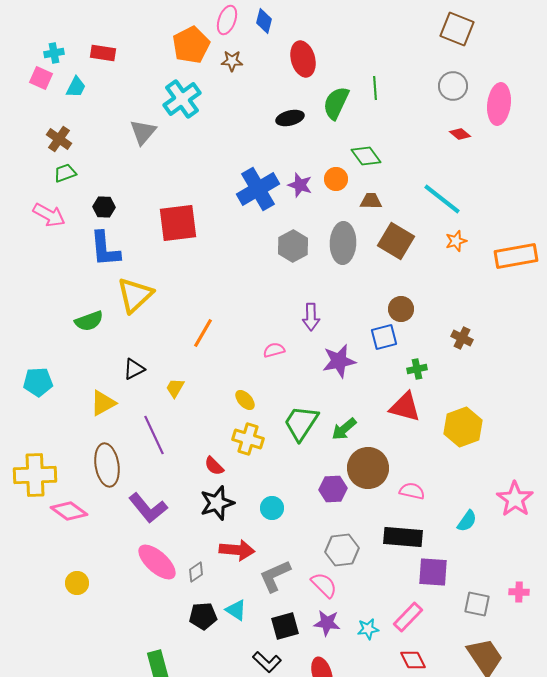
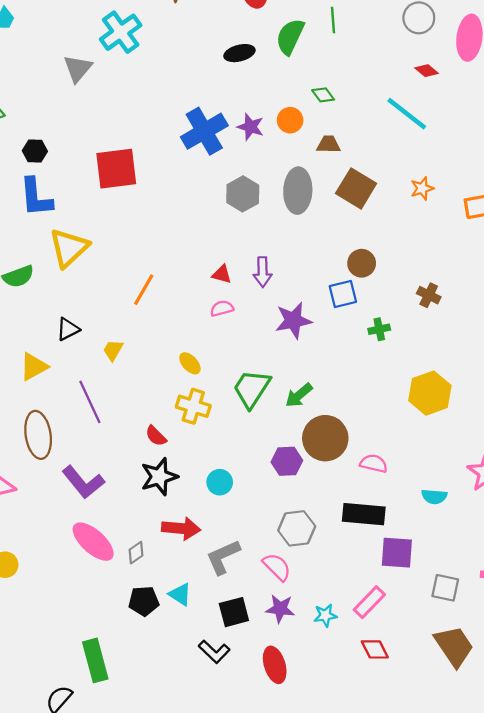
green diamond: (366, 156) -> (323, 95), size x0.7
cyan line: (442, 199) -> (407, 114), moved
red triangle: (405, 407) -> (222, 274), moved, size x0.6
cyan semicircle: (467, 521) -> (434, 496), turned 60

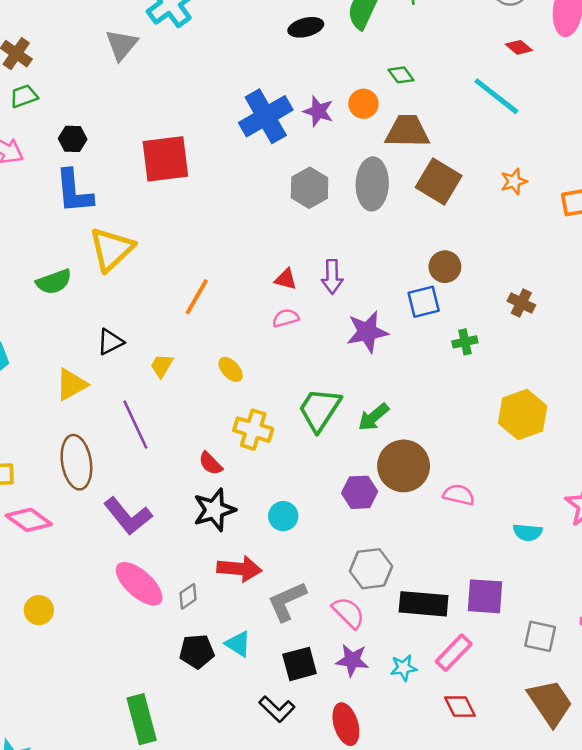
brown trapezoid: (329, 144) -> (407, 131), size x1.6
yellow ellipse: (190, 363) -> (231, 369), moved
black rectangle: (364, 514) -> (424, 604), moved

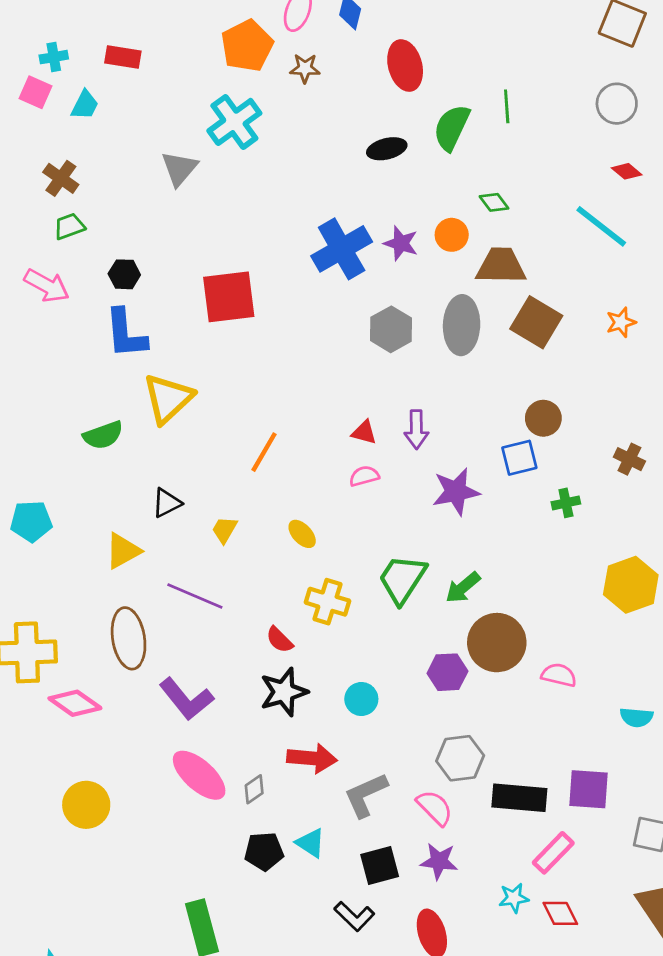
purple line: (135, 425) -> (195, 596), turned -42
yellow circle: (39, 610) -> (86, 805), size x1.4
cyan star: (404, 668) -> (514, 898), moved

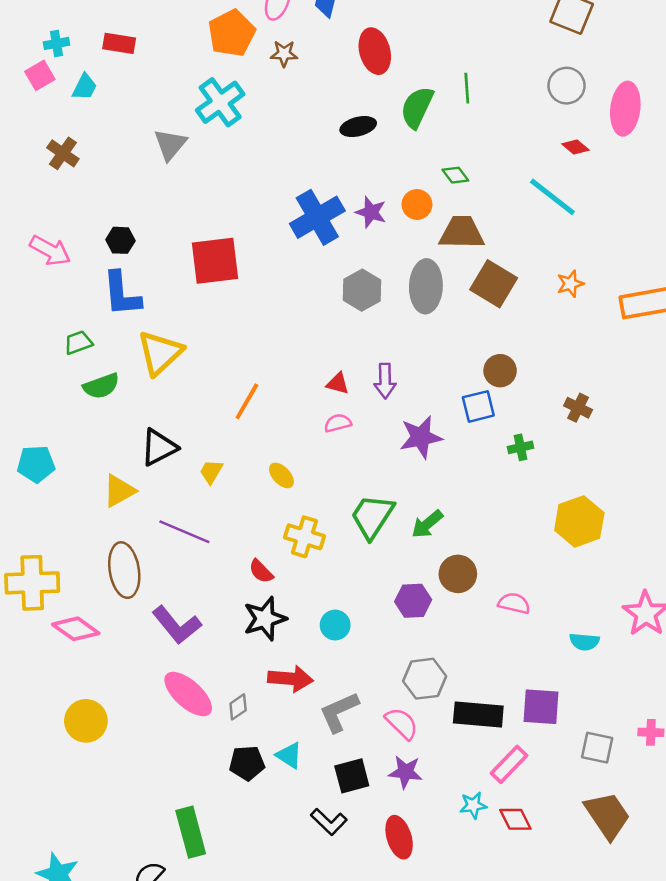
pink square: (35, 92) -> (40, 75), turned 36
green trapezoid: (69, 226) -> (78, 343), moved
black triangle: (167, 503) -> (159, 447), size x1.4
brown circle: (497, 643) -> (458, 574), size x0.7

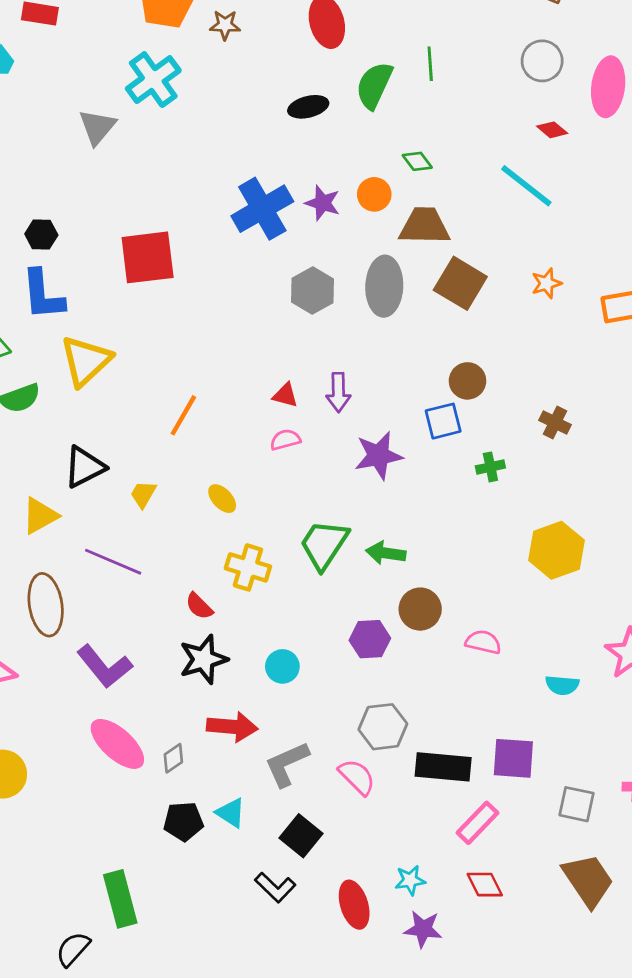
green arrow: (427, 524) -> (386, 553), turned 48
purple star: (405, 772) -> (423, 929), moved
black square: (352, 776) -> (301, 836), turned -36
cyan star: (473, 805) -> (410, 880), moved

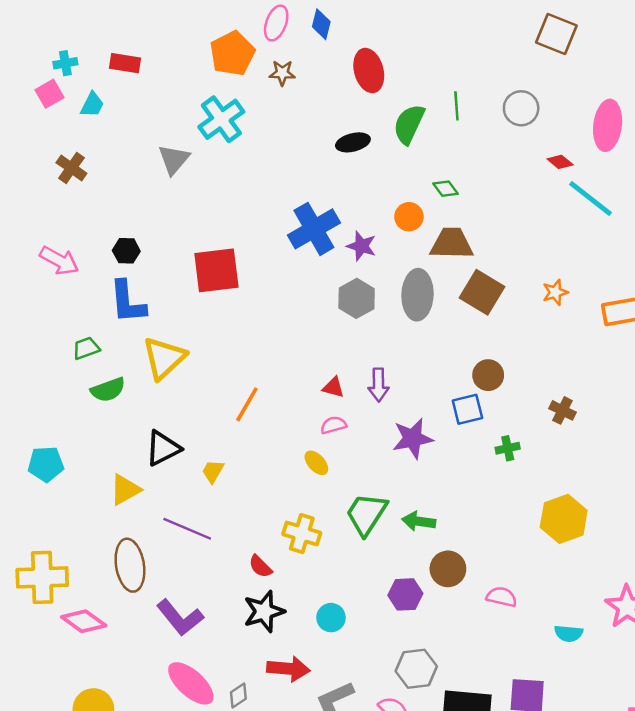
gray circle: (542, 61) -> (521, 108), moved
cyan line: (526, 186) -> (591, 198), moved
purple star: (323, 203) -> (361, 246), moved
yellow ellipse: (222, 499) -> (316, 463), moved

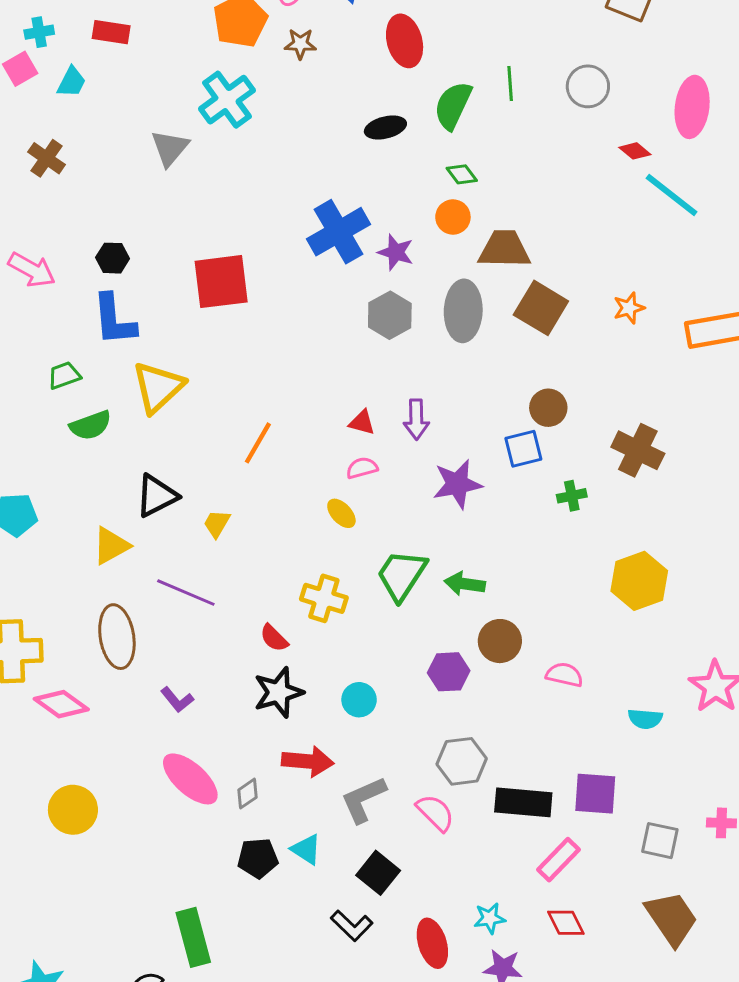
green diamond: (446, 189) -> (462, 174), moved
brown cross: (562, 410) -> (638, 450), size x1.6
purple L-shape: (180, 618) -> (177, 700), size x0.6

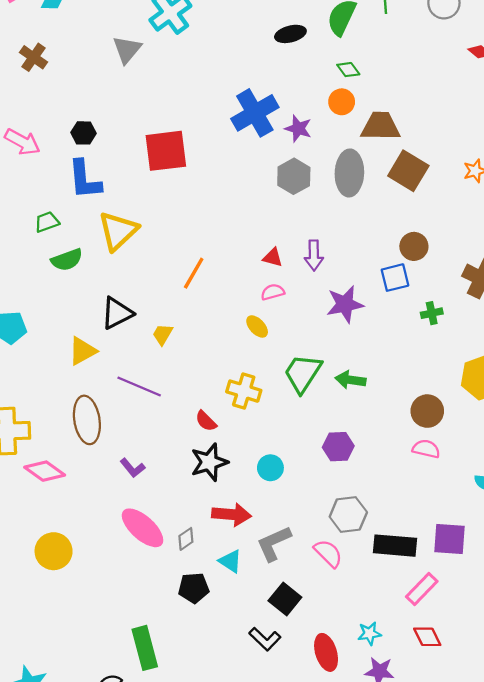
brown circle: (500, 641) -> (427, 411), moved
cyan triangle: (306, 849) -> (230, 561), moved

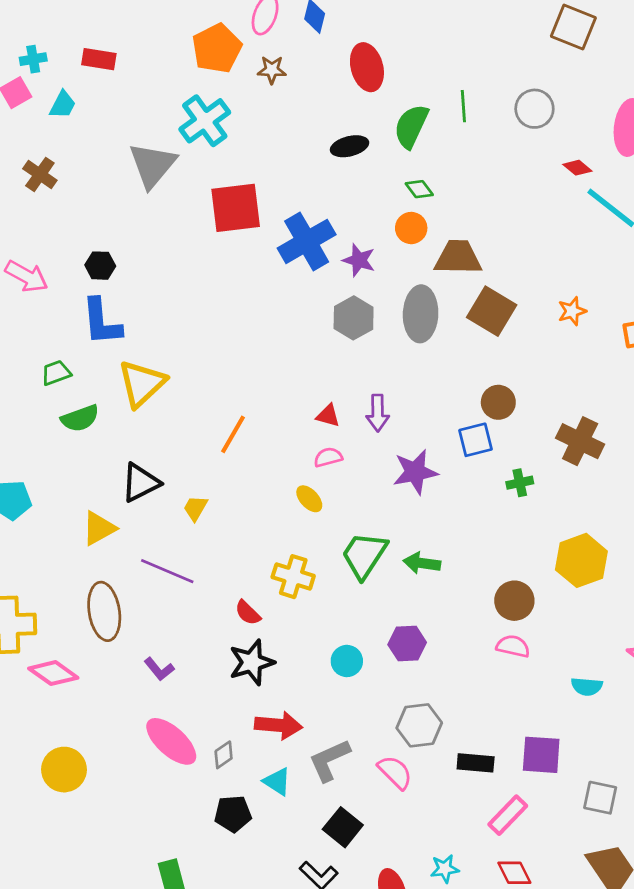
gray triangle: (127, 50) -> (152, 165), size x1.4
red square: (166, 151) -> (236, 208), moved
cyan circle: (270, 468) -> (347, 661), moved
black rectangle: (395, 546) -> (476, 763), size x0.7

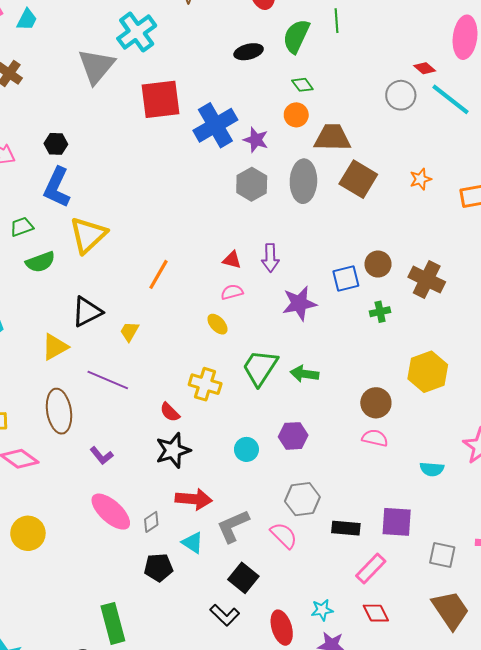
gray circle: (534, 109) -> (401, 95), moved
blue L-shape: (102, 322) -> (57, 187), turned 30
brown circle: (498, 402) -> (378, 264), moved

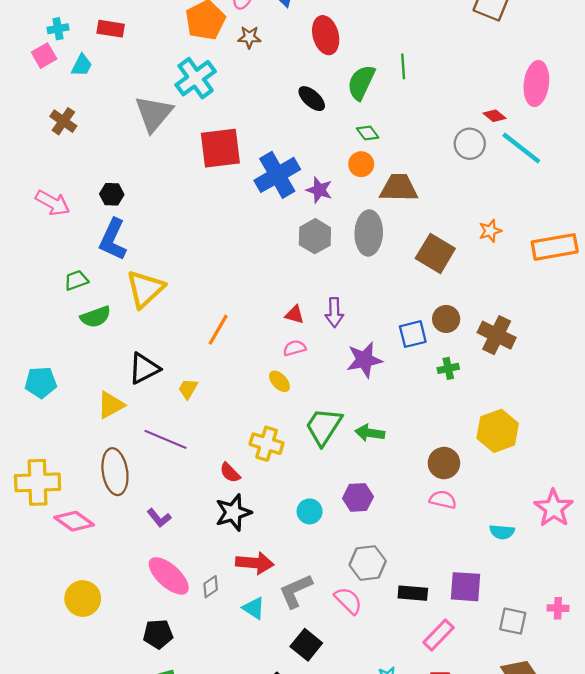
black ellipse: (249, 52) -> (312, 99), turned 56
brown square: (358, 179) -> (435, 253), moved
black pentagon: (158, 567) -> (158, 634), moved

